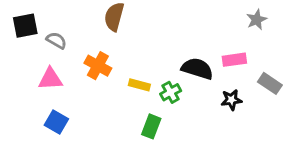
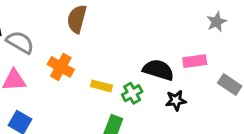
gray semicircle: (56, 40) -> (20, 42), size x1.4
black star: (231, 100) -> (176, 100), moved

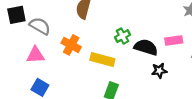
yellow rectangle: (102, 86) -> (102, 59), size x1.5
green cross: (132, 93) -> (122, 36), moved

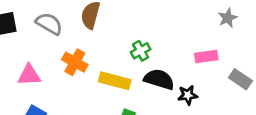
gray semicircle: (40, 26) -> (49, 24), moved
black semicircle: (146, 47) -> (159, 79), moved

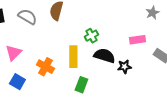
orange cross: (75, 62) -> (45, 67), moved
pink triangle: (29, 75) -> (13, 53), turned -42
yellow rectangle: (115, 81) -> (73, 57), turned 75

